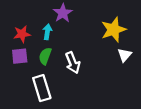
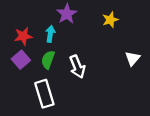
yellow star: (114, 30) -> (110, 20), moved, size x0.6
purple square: (20, 56) -> (21, 60), turned -35

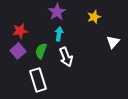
cyan arrow: (50, 34) -> (59, 34), moved
white triangle: (133, 58) -> (113, 42), moved

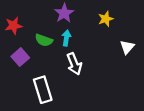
red star: (20, 31) -> (13, 26), moved
green semicircle: (41, 51) -> (44, 40), moved, turned -91

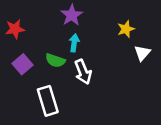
yellow star: (106, 19) -> (126, 29), moved
green semicircle: (44, 40) -> (55, 60), moved

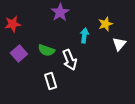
cyan arrow: (74, 43) -> (84, 36), moved
white rectangle: (48, 101) -> (51, 81), moved, size x0.7

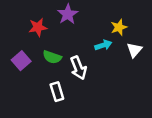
red star: (13, 24) -> (38, 27), moved
cyan arrow: (84, 36) -> (103, 45), moved, turned 64

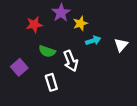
yellow star: (119, 27) -> (80, 23), moved
purple square: (21, 61) -> (19, 67), moved

